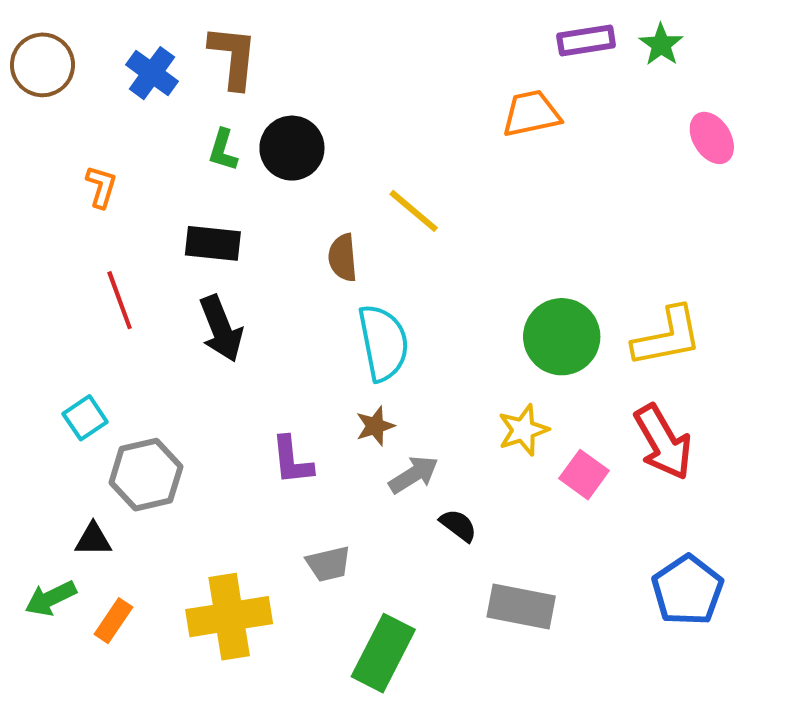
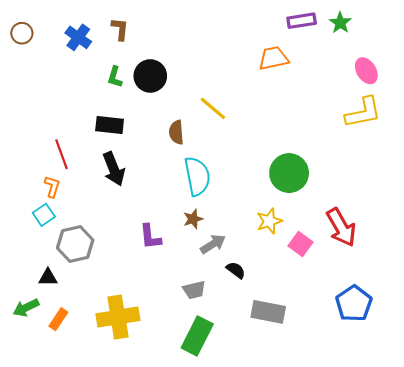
brown L-shape: (233, 57) -> (120, 29), size x0.7
brown circle: (42, 65) -> (22, 33), size x0.7
orange L-shape: (101, 187) -> (52, 187), moved
yellow L-shape: (667, 337) -> (363, 113), moved
gray trapezoid: (328, 564) -> (194, 290), moved

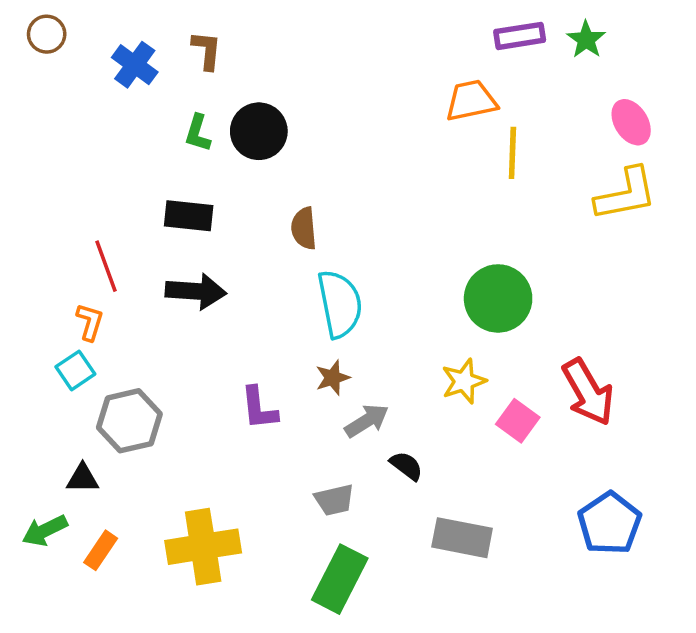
brown circle: (22, 33) -> (47, 34), moved
yellow line: (213, 108) -> (512, 153), moved, turned 52
black arrow: (114, 169) -> (196, 291), turned -64

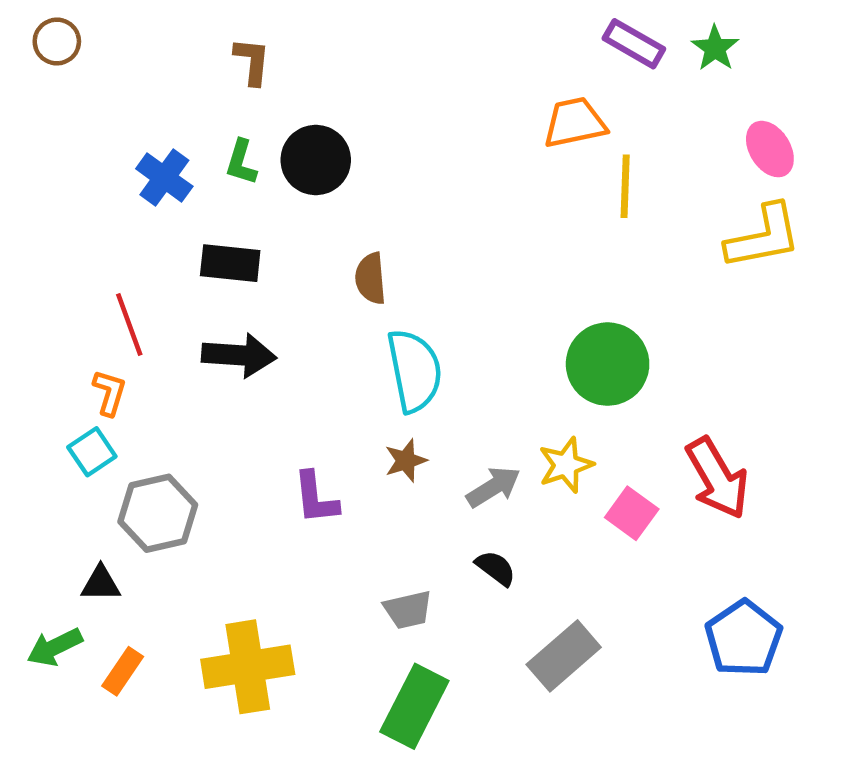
purple rectangle: (520, 36) -> (634, 44), turned 39
blue cross: (135, 65) -> (164, 178), moved
gray arrow: (367, 421) -> (493, 487), moved
gray rectangle: (462, 538) -> (564, 656), turned -52

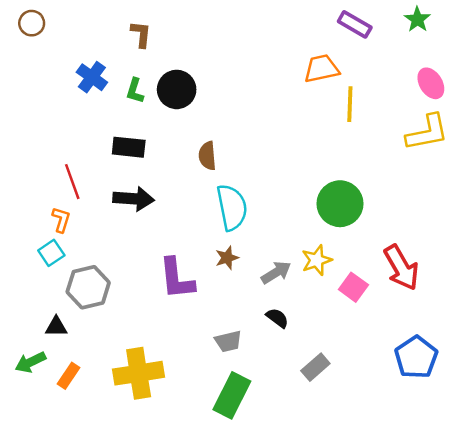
green star: (715, 48) -> (417, 19), moved
blue cross: (164, 178) -> (92, 77), moved
purple L-shape: (316, 498) -> (177, 279), size x1.4
gray rectangle: (564, 656) -> (315, 367), size x0.7

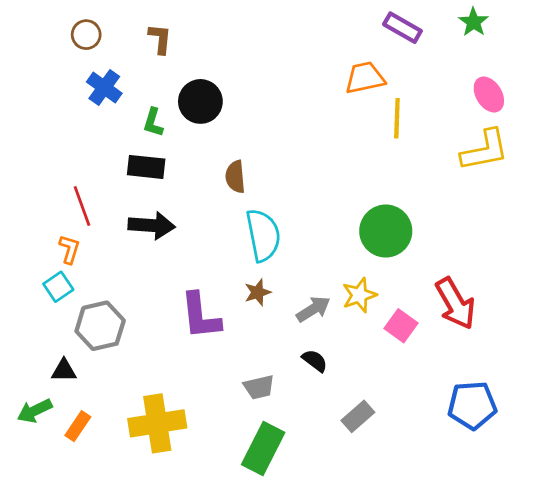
brown circle: (32, 23) -> (86, 35), moved
green L-shape: (135, 91) -> (153, 122), moved
blue pentagon: (416, 357) -> (472, 405), turned 30

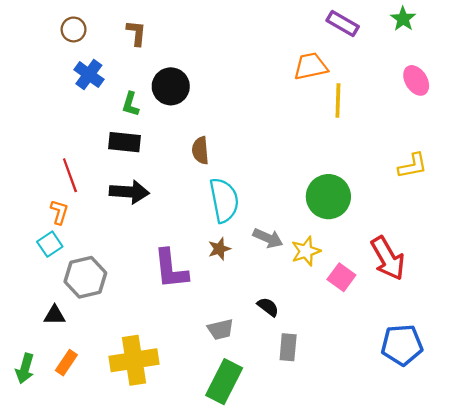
yellow L-shape: (485, 150) -> (413, 166), moved, size x0.7
gray arrow: (313, 309) -> (268, 238), moved, turned 56
green arrow: (35, 411) -> (25, 369), moved, turned -48
gray rectangle: (358, 416) -> (288, 347), moved, turned -44

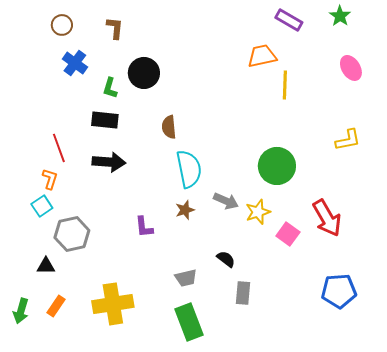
purple L-shape: (171, 269) -> (144, 227), size x0.6
green rectangle: (224, 382) -> (189, 322), turned -48

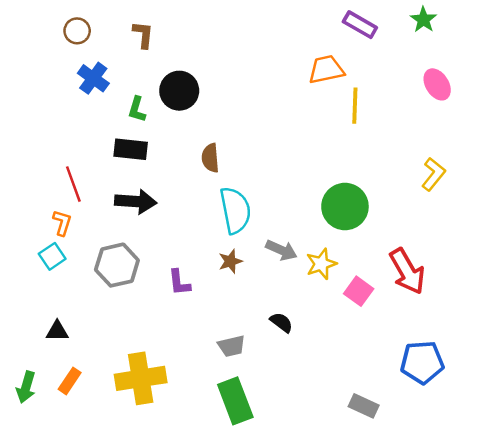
yellow L-shape: (348, 140) -> (433, 174), turned -40
gray hexagon: (72, 234) -> (117, 265), moved
gray rectangle: (243, 293) -> (364, 406), moved, turned -70

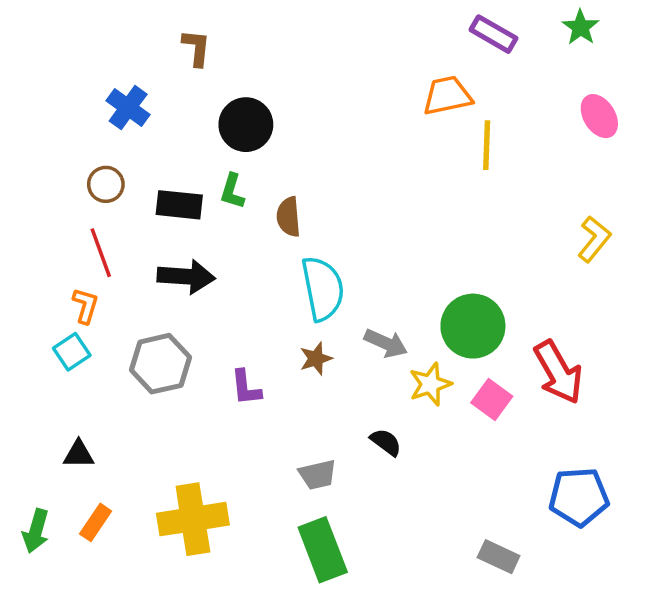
brown circle: (77, 31) -> (106, 184), moved
green L-shape: (137, 109) -> (232, 191), moved
green circle: (345, 207) -> (473, 326), moved
yellow star: (321, 264) -> (430, 384), moved

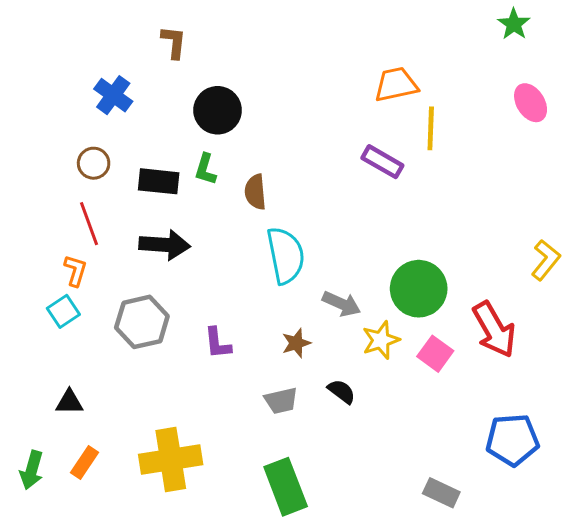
purple rectangle: (493, 34) -> (382, 162), moved
yellow L-shape: (594, 239) -> (546, 260), moved
brown star: (316, 359) -> (296, 343), moved
gray trapezoid: (318, 475) -> (281, 401), moved

